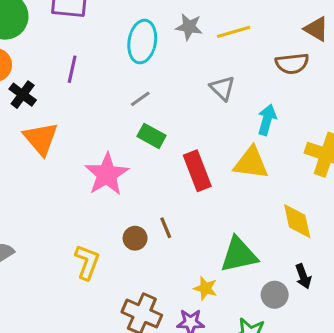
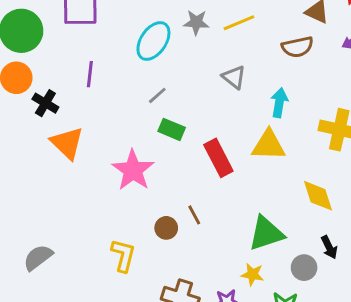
cyan ellipse: (142, 42) -> (153, 41), turned 30
yellow star: (205, 288) -> (252, 274), moved

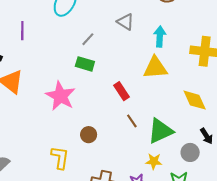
gray line: (157, 95) -> (88, 39), moved
red rectangle: (218, 158) -> (122, 91), moved, size x0.7
brown line: (194, 215) -> (132, 121), moved

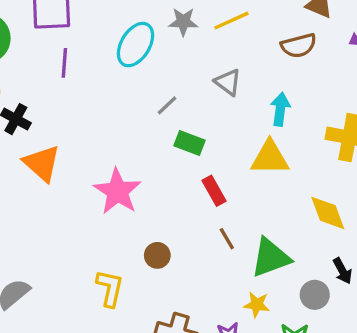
purple line: (22, 31) -> (64, 63), moved
green rectangle: (85, 64) -> (190, 143), moved

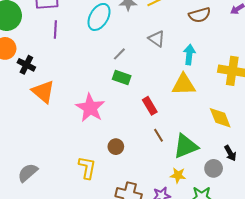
green rectangle: (190, 143) -> (122, 77), moved

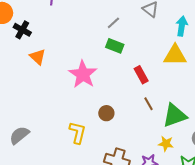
orange triangle: (43, 92) -> (38, 57), size x0.7

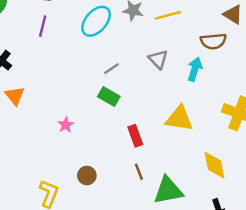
cyan arrow: (182, 26) -> (195, 69), moved
pink star: (83, 74) -> (66, 125), size x0.5

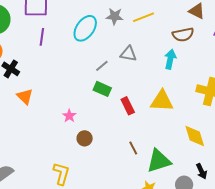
gray triangle: (158, 59) -> (128, 54), moved, turned -30
red rectangle: (135, 136) -> (128, 106), moved
brown circle: (87, 176) -> (85, 138), moved

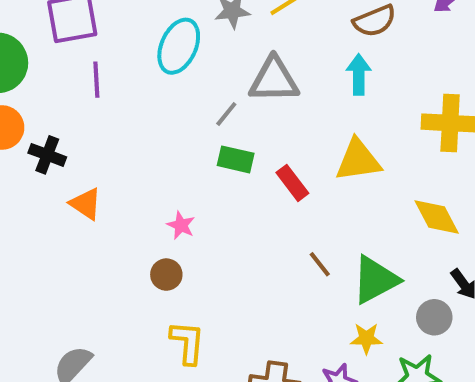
gray triangle: (128, 54) -> (274, 80), size x1.5
brown circle: (85, 138) -> (166, 275), moved

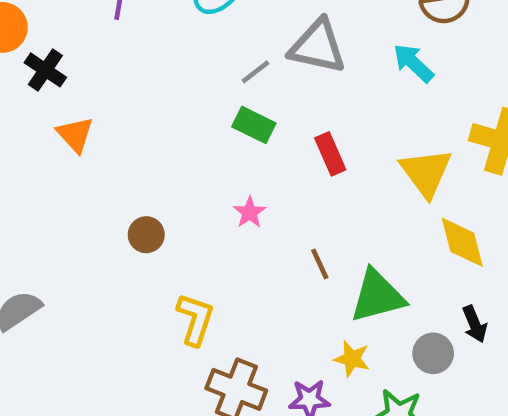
cyan arrow: (359, 74) -> (413, 63), turned -60
yellow triangle: (358, 160) -> (426, 173), moved, turned 48
red rectangle: (292, 183) -> (330, 154), moved
pink star: (181, 225) -> (250, 212), moved
yellow L-shape: (187, 343) -> (195, 319), moved

